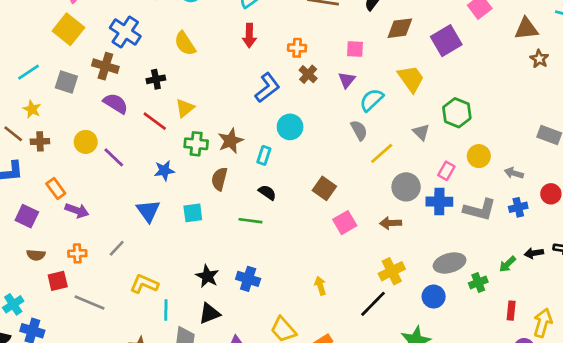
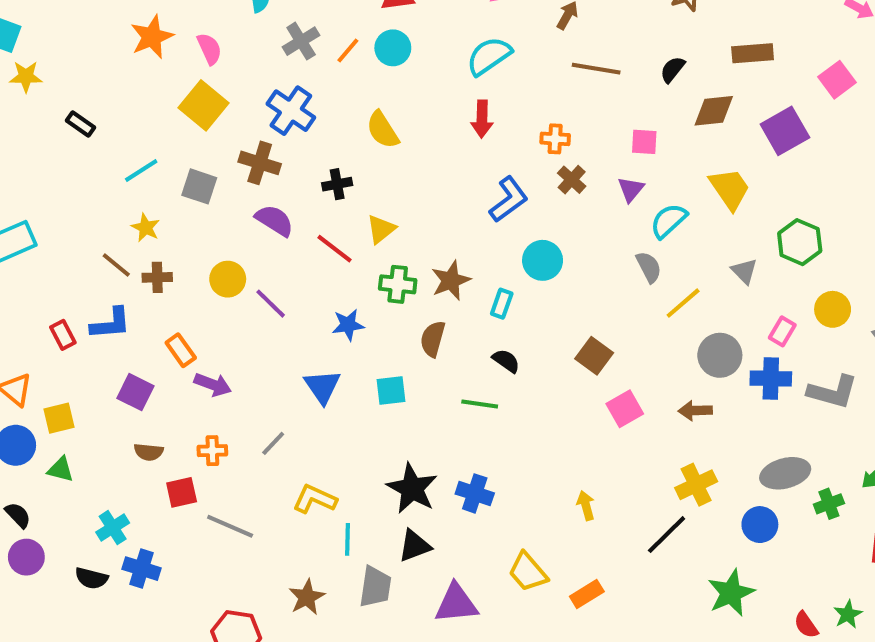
black star: (207, 276) -> (412, 488), size x1.4

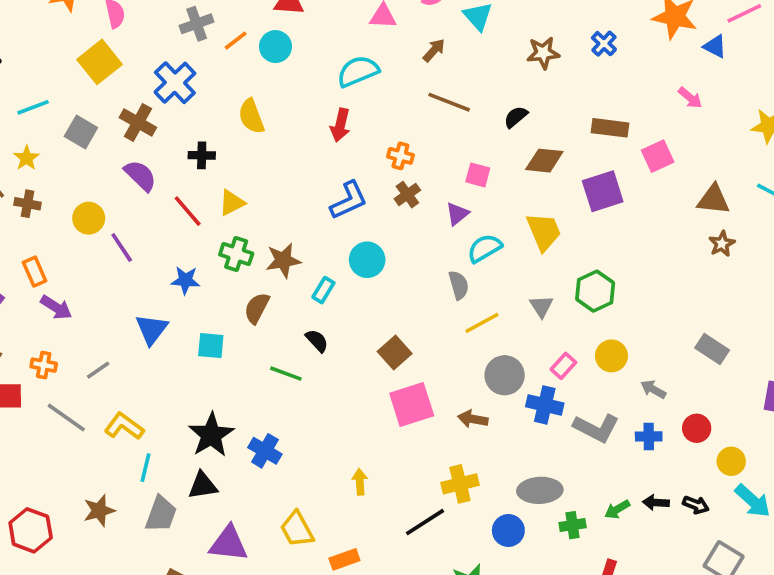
brown rectangle: (753, 53) -> (610, 128), moved
pink square: (625, 409) -> (412, 405), size x1.4
gray line: (230, 526) -> (66, 417), moved

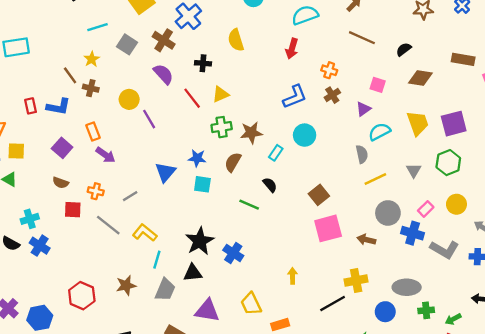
purple square: (603, 191) -> (454, 124), moved
green cross: (236, 254) -> (222, 127), turned -30
blue star: (185, 280) -> (197, 158), moved
green arrow: (617, 509) -> (453, 319), moved

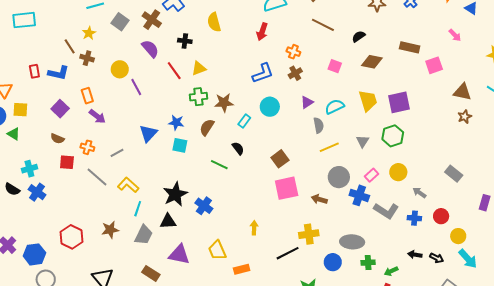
purple triangle: (363, 109) -> (307, 102), moved

